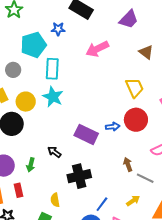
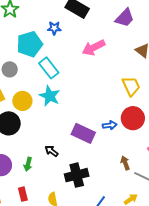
cyan rectangle: (52, 69) -> (49, 68), turned -40
red rectangle: (18, 190) -> (23, 194), moved

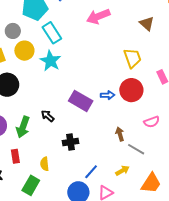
yellow circle: (22, 101) -> (24, 51), moved
green arrow: (28, 164) -> (23, 127), size x1.5
black cross: (77, 175) -> (71, 142), size x0.7

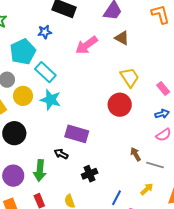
brown triangle: (147, 23) -> (122, 38), moved
red circle: (131, 90) -> (120, 105), moved
blue arrow: (108, 95) -> (162, 114), moved
purple rectangle: (81, 101) -> (77, 134), moved

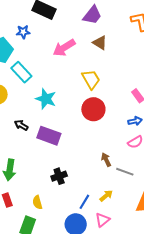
yellow trapezoid: (130, 77) -> (91, 79), moved
cyan star: (51, 100) -> (46, 99), moved
black arrow: (61, 154) -> (21, 125), moved
yellow arrow: (147, 189) -> (106, 196), moved

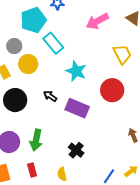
red circle: (93, 109) -> (112, 90), moved
black cross: (59, 176) -> (76, 150), moved, turned -35

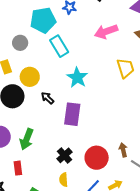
yellow circle: (28, 64) -> (30, 77), moved
red circle: (112, 90) -> (97, 158), moved
purple rectangle: (77, 108) -> (72, 114), turned 65
yellow semicircle: (62, 174) -> (64, 180), moved

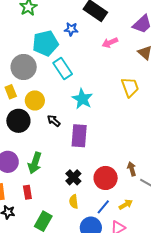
pink arrow: (106, 32) -> (110, 43), moved, size x0.7
gray circle: (20, 43) -> (24, 67), size x1.6

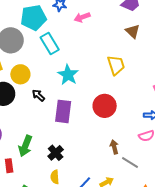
pink arrow: (110, 43) -> (82, 17), moved
green arrow: (35, 163) -> (25, 146), moved
red circle: (106, 178) -> (105, 106), moved

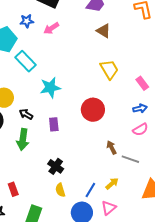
yellow trapezoid: (116, 65) -> (109, 69), moved
cyan star: (68, 75) -> (50, 88), turned -30
purple rectangle: (63, 111) -> (54, 124), size x0.6
green arrow: (25, 146) -> (23, 140), moved

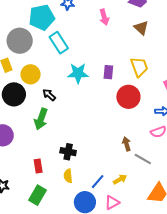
pink arrow: (51, 28) -> (104, 17), moved, turned -84
red circle: (93, 110) -> (128, 97), moved
purple rectangle: (54, 124) -> (108, 72), moved
black cross: (56, 166) -> (68, 152), turned -35
red rectangle: (13, 189) -> (38, 166), moved

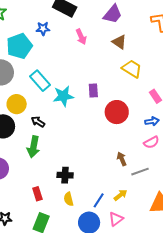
cyan rectangle: (59, 43) -> (40, 81), moved
yellow trapezoid: (139, 67) -> (132, 69), moved, turned -30
gray line: (143, 159) -> (140, 172), turned -42

